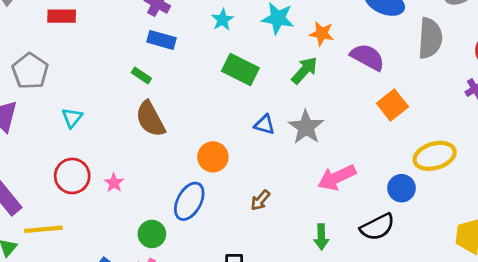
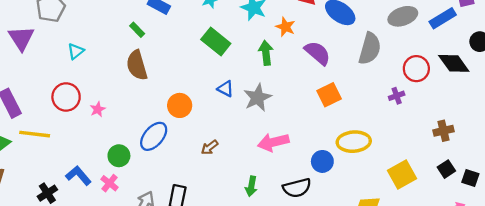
green arrow: (305, 70) -> (266, 53), turned -60

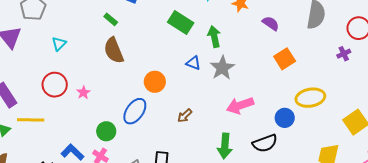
green arrow: (266, 53) -> (214, 37), moved
purple semicircle: (318, 53) -> (271, 23), size x0.7
green arrow: (251, 186) -> (225, 146), size x1.4

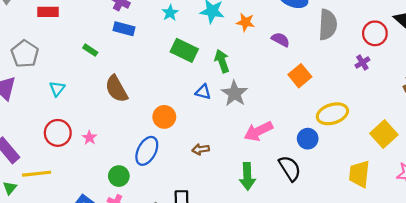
green rectangle: (111, 19) -> (90, 50), moved
brown arrow: (185, 116) -> (201, 149), turned 42
black semicircle: (265, 143) -> (290, 168), turned -95

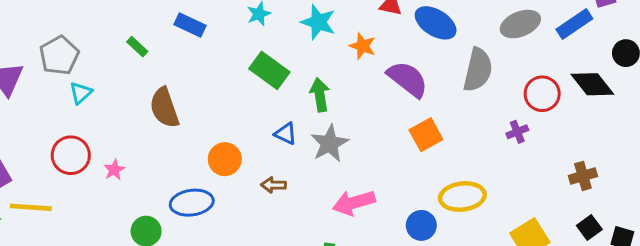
purple semicircle: (280, 40) -> (408, 79), size x1.6
gray pentagon: (25, 54) -> (59, 55), moved
brown arrow: (201, 149) -> (273, 185), moved
blue ellipse: (147, 151) -> (192, 203), turned 44

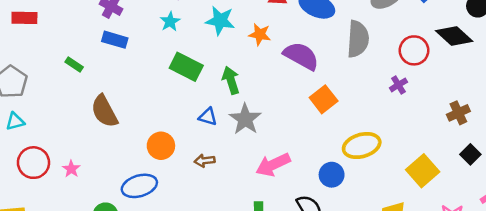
cyan triangle: (81, 93) -> (15, 121), moved, turned 36

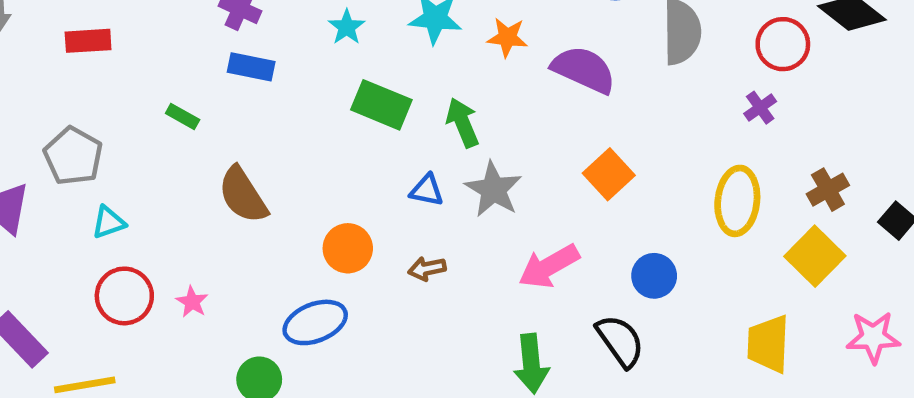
orange square: (324, 99) -> (609, 174), moved
brown cross: (458, 113) -> (828, 190), moved
cyan triangle: (15, 121) -> (109, 222), moved
yellow ellipse: (362, 146) -> (737, 201), moved, turned -63

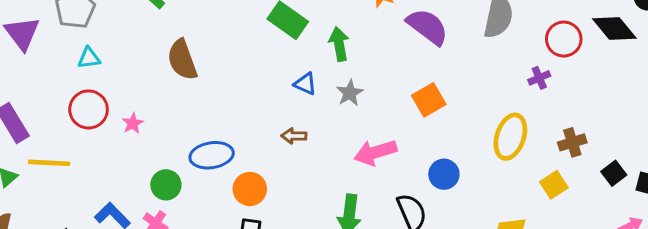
gray star: (493, 189) -> (350, 93), size x0.7
orange circle: (348, 248) -> (250, 189), moved
yellow square: (815, 256) -> (554, 185), size x0.7

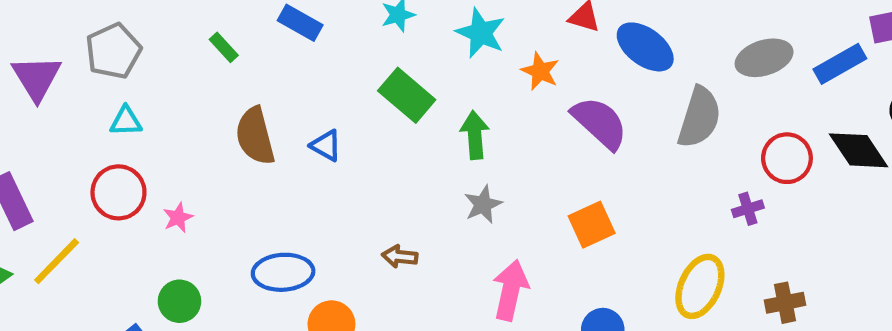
blue triangle: (305, 84) -> (326, 146), moved
pink arrow: (375, 152) -> (511, 290), turned 114
yellow line: (49, 163) -> (57, 261), turned -54
green circle: (166, 185) -> (179, 301), moved

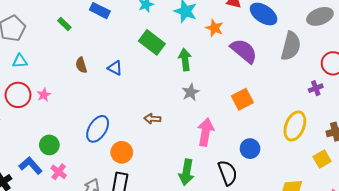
brown semicircle: (255, 136) -> (81, 65), size x0.6
pink star: (178, 218) -> (44, 95), moved
blue ellipse: (283, 272) -> (98, 129), turned -52

